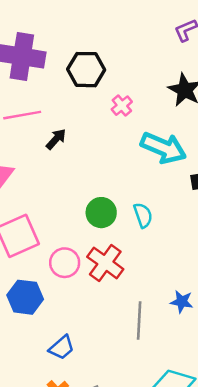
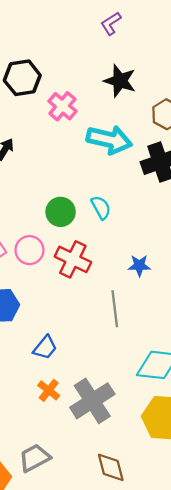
pink cross: (122, 106) -> (62, 106), size x1.4
pink circle: (65, 263) -> (29, 250), moved
blue star: (182, 302) -> (139, 266), moved

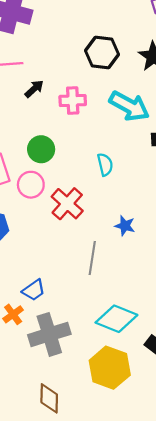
black hexagon: (22, 78) -> (102, 53), moved
pink cross: (62, 106) -> (73, 100), moved, turned 32
green circle: (61, 212) -> (41, 149), moved
blue trapezoid: (45, 348) -> (34, 290), moved

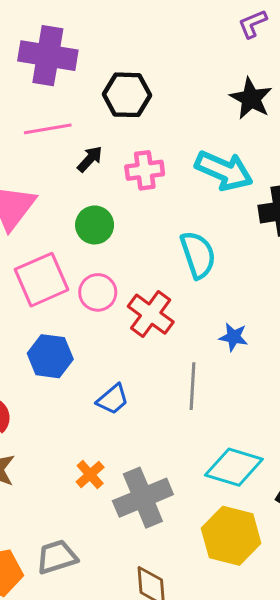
black hexagon: (102, 53) -> (127, 95), moved
green circle: (41, 149) -> (95, 225), moved
cyan semicircle: (105, 164) -> (198, 255), size x1.5
blue trapezoid: (34, 290) -> (113, 399), moved

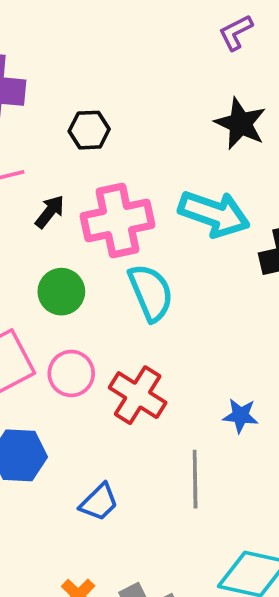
black hexagon: (127, 95) -> (89, 130), size x0.7
pink cross: (145, 170) -> (118, 220), size x1.5
cyan semicircle: (198, 255) -> (151, 292), moved

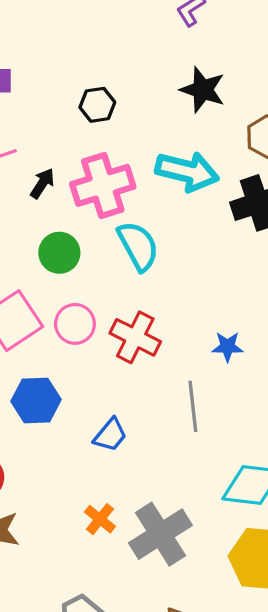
black hexagon: (89, 130) -> (97, 105), moved

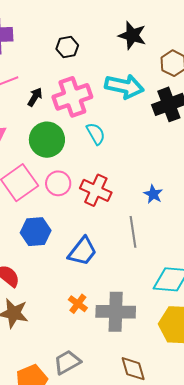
cyan semicircle: (138, 246) -> (96, 134), size x0.7
green circle: (59, 253) -> (47, 140), size x1.4
blue star: (227, 347) -> (153, 194), turned 30
blue trapezoid: (110, 435) -> (82, 251), size x1.4
gray cross: (160, 534) -> (116, 312), turned 36

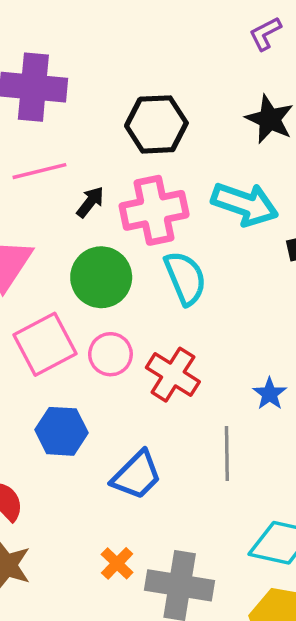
black hexagon: (67, 47) -> (156, 124), size x1.6
cyan semicircle: (96, 134) -> (185, 278), size x1.4

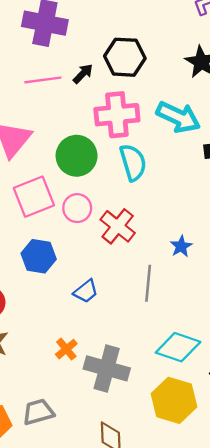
black arrow: (90, 202) -> (83, 74), moved
blue trapezoid: (137, 475) -> (86, 291), size x0.7

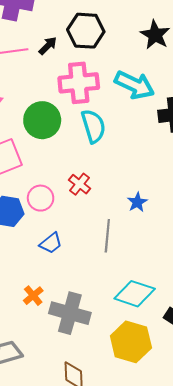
pink circle: (77, 208) -> (41, 198), moved
red cross: (118, 226) -> (80, 184), size x0.7

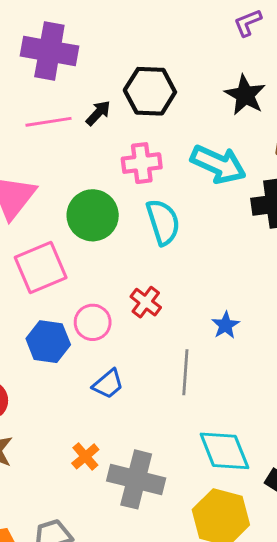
pink cross: (79, 83) -> (142, 163), size x0.7
cyan diamond: (135, 294) -> (224, 451), turned 51

